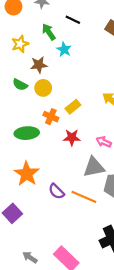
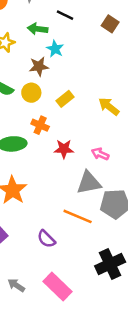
green arrow: (49, 32) -> (38, 29), turned -49
brown star: (39, 65) -> (39, 66), moved
yellow rectangle: (73, 107) -> (65, 99), moved
purple semicircle: (56, 191) -> (46, 239), moved

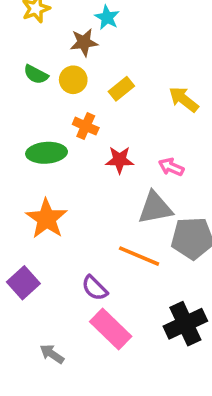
pink rectangle: (58, 286) -> (111, 329), moved

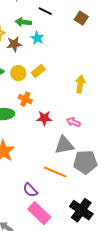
brown star: (84, 42) -> (14, 44), moved
yellow rectangle: (121, 89) -> (38, 71), moved
yellow arrow: (184, 99) -> (80, 84), turned 60
black cross: (185, 324) -> (81, 210), turned -30

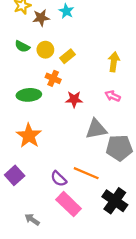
yellow rectangle: (38, 71) -> (67, 56), moved
pink arrow: (73, 122) -> (113, 96), moved
orange line: (55, 172) -> (86, 173), moved

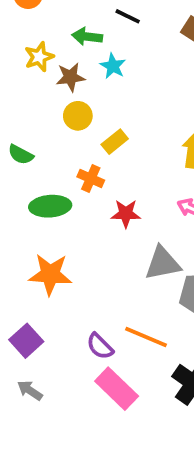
green semicircle: (22, 46) -> (21, 155), moved
yellow circle: (45, 50) -> (78, 116), moved
orange star: (29, 136) -> (50, 274), turned -30
gray arrow: (32, 219) -> (30, 390), moved

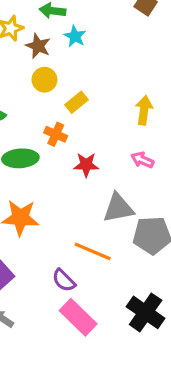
brown star: (70, 77) -> (38, 46), turned 30
orange line: (146, 337) -> (93, 251), moved

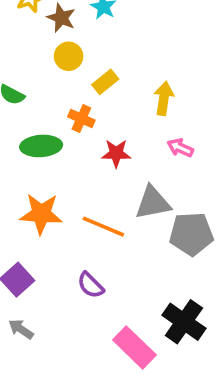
yellow arrow: (144, 110) -> (164, 98), moved
orange line: (93, 251) -> (103, 227), moved
pink rectangle: (78, 317) -> (134, 347), moved

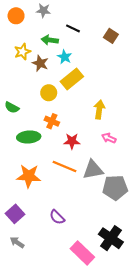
yellow circle: (69, 56) -> (49, 93), moved
yellow rectangle: (105, 82) -> (72, 79), moved, size x1.5
orange line: (103, 227) -> (65, 167), moved

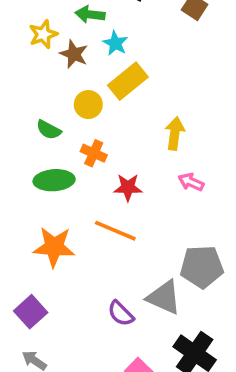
green semicircle: (12, 107) -> (49, 130), moved
gray triangle: (93, 170) -> (164, 297), moved, turned 35
purple semicircle: (57, 217) -> (121, 314), moved

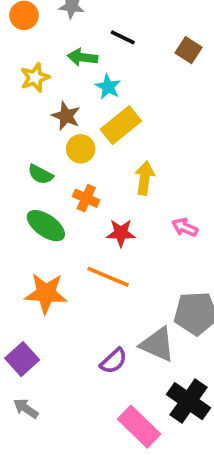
brown star: (74, 54) -> (66, 116), moved
yellow arrow: (175, 133) -> (145, 178), moved
green ellipse: (54, 180) -> (46, 226), turned 39
purple semicircle: (121, 314) -> (114, 361), turned -88

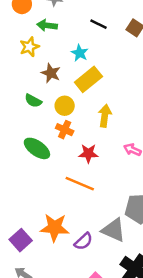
black line: (123, 37) -> (98, 24), moved
green arrow: (83, 57) -> (47, 25), moved
yellow circle: (81, 149) -> (65, 106), moved
green semicircle: (40, 174) -> (33, 101), moved
orange star: (46, 293) -> (55, 228), moved

